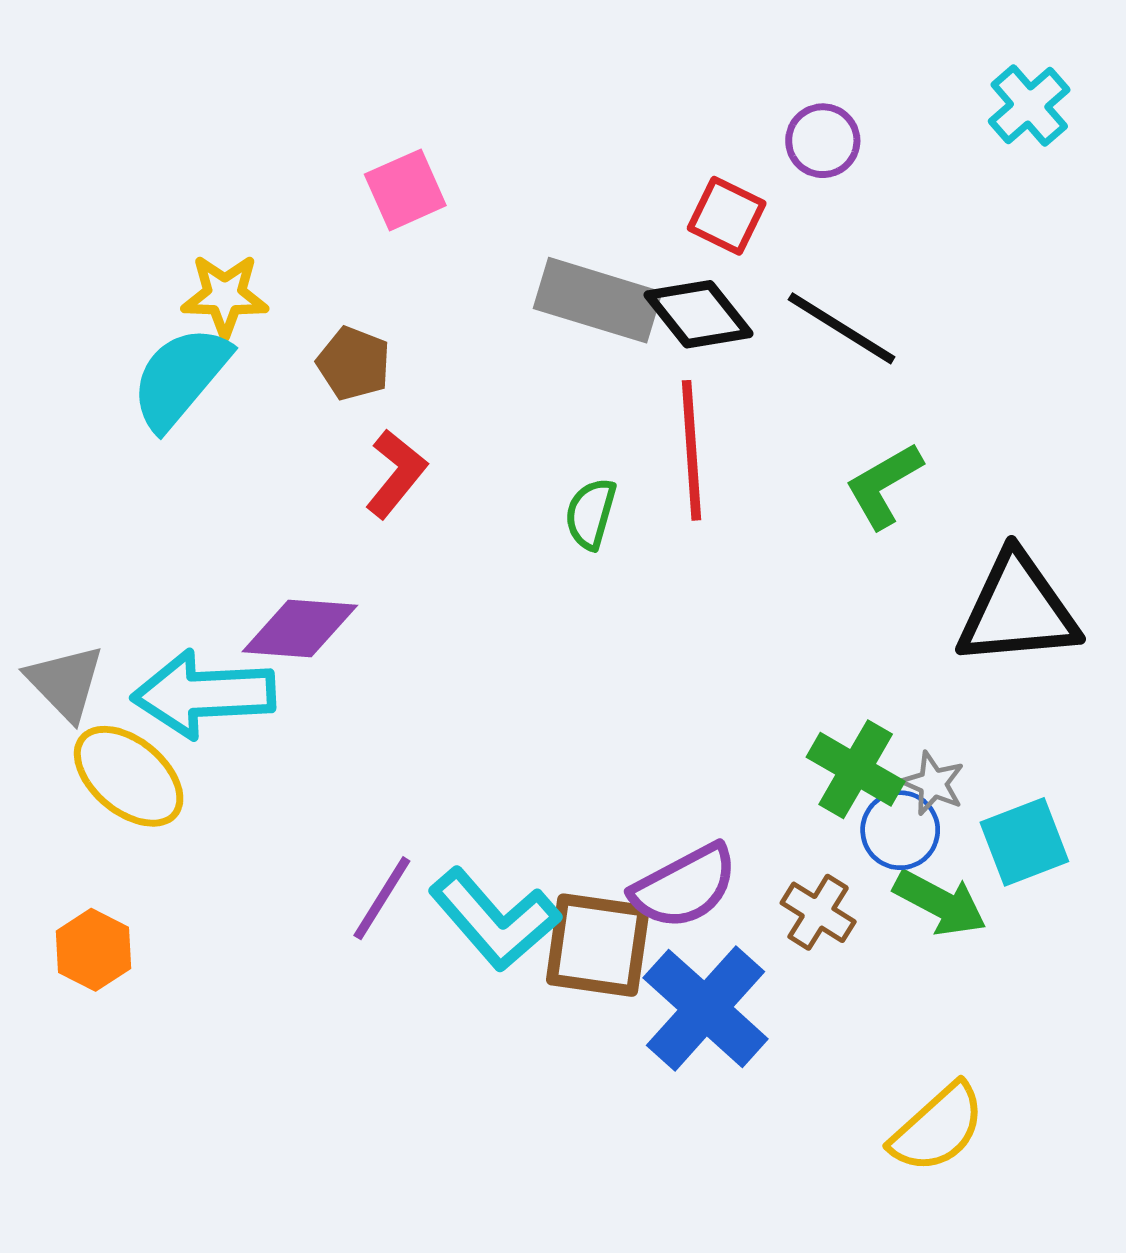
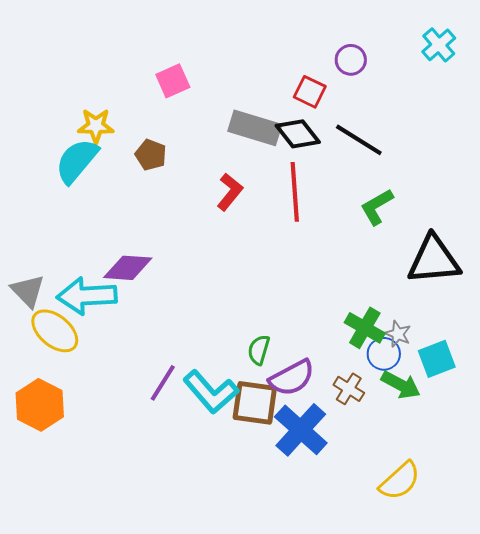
red L-shape: (396, 474) -> (230, 192), moved
green semicircle: (591, 514) -> (259, 350), moved
orange hexagon: (93, 950) -> (40, 405), size x1.5

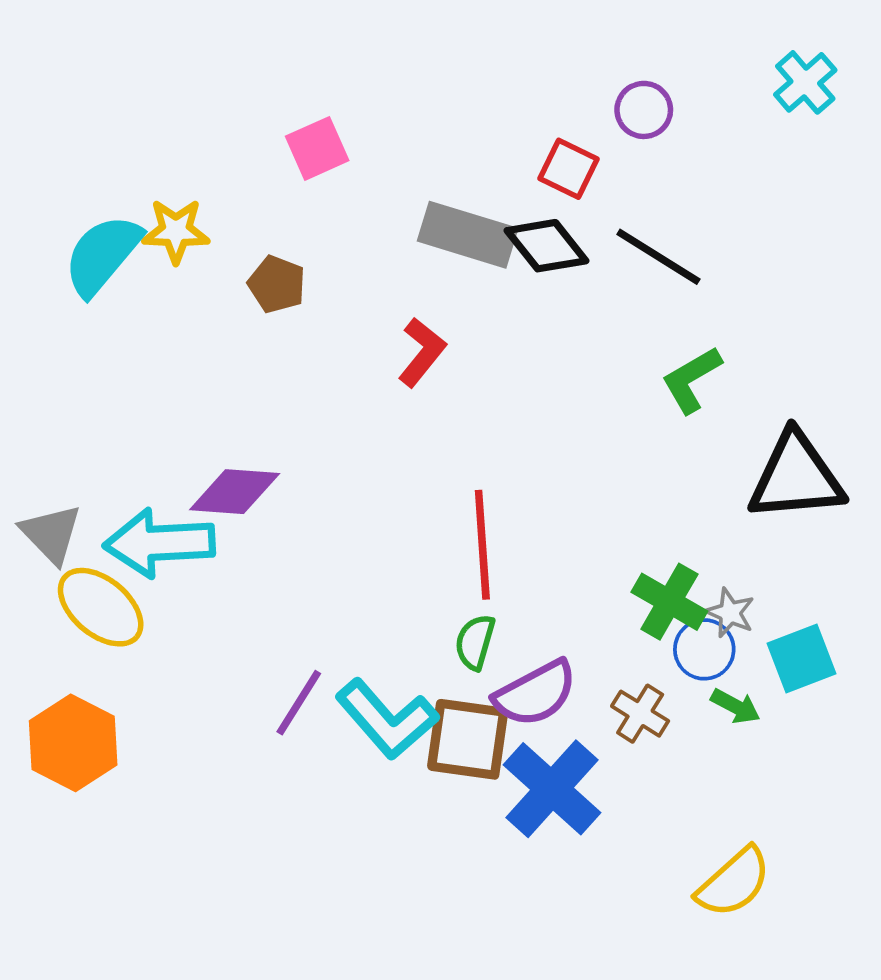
cyan semicircle: (77, 161) -> (102, 255), moved
red line: (295, 192) -> (482, 545), moved
green arrow: (401, 385) -> (735, 706), size x0.7

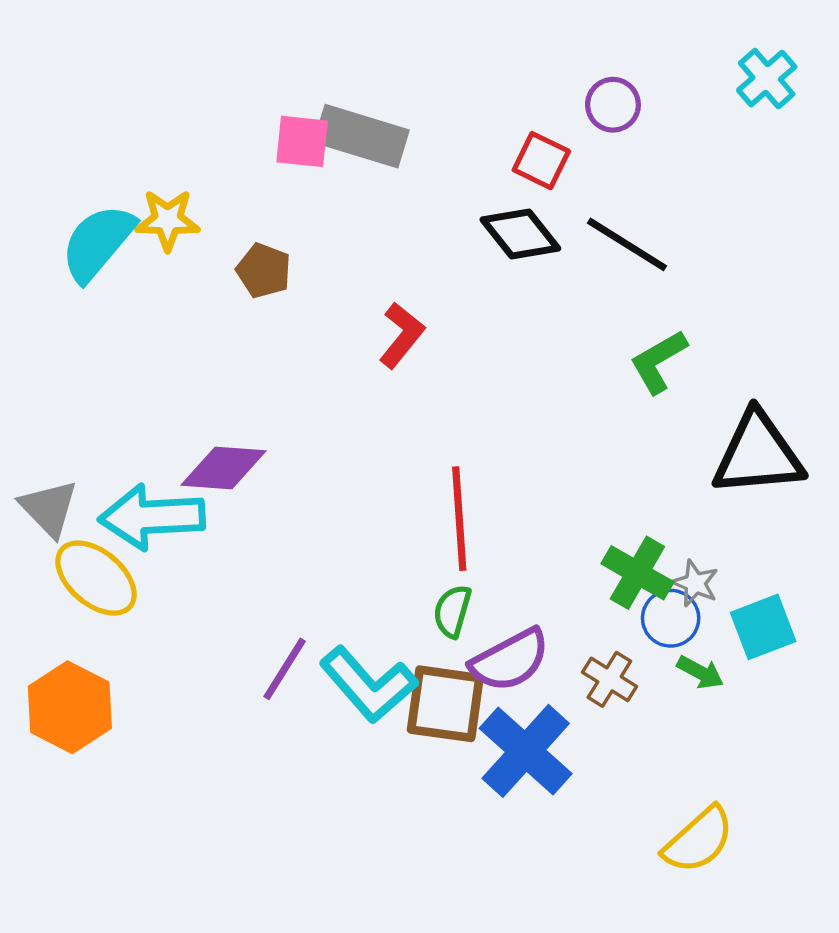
pink square: (317, 148) -> (302, 141), turned 30
gray rectangle: (468, 235) -> (361, 136), moved

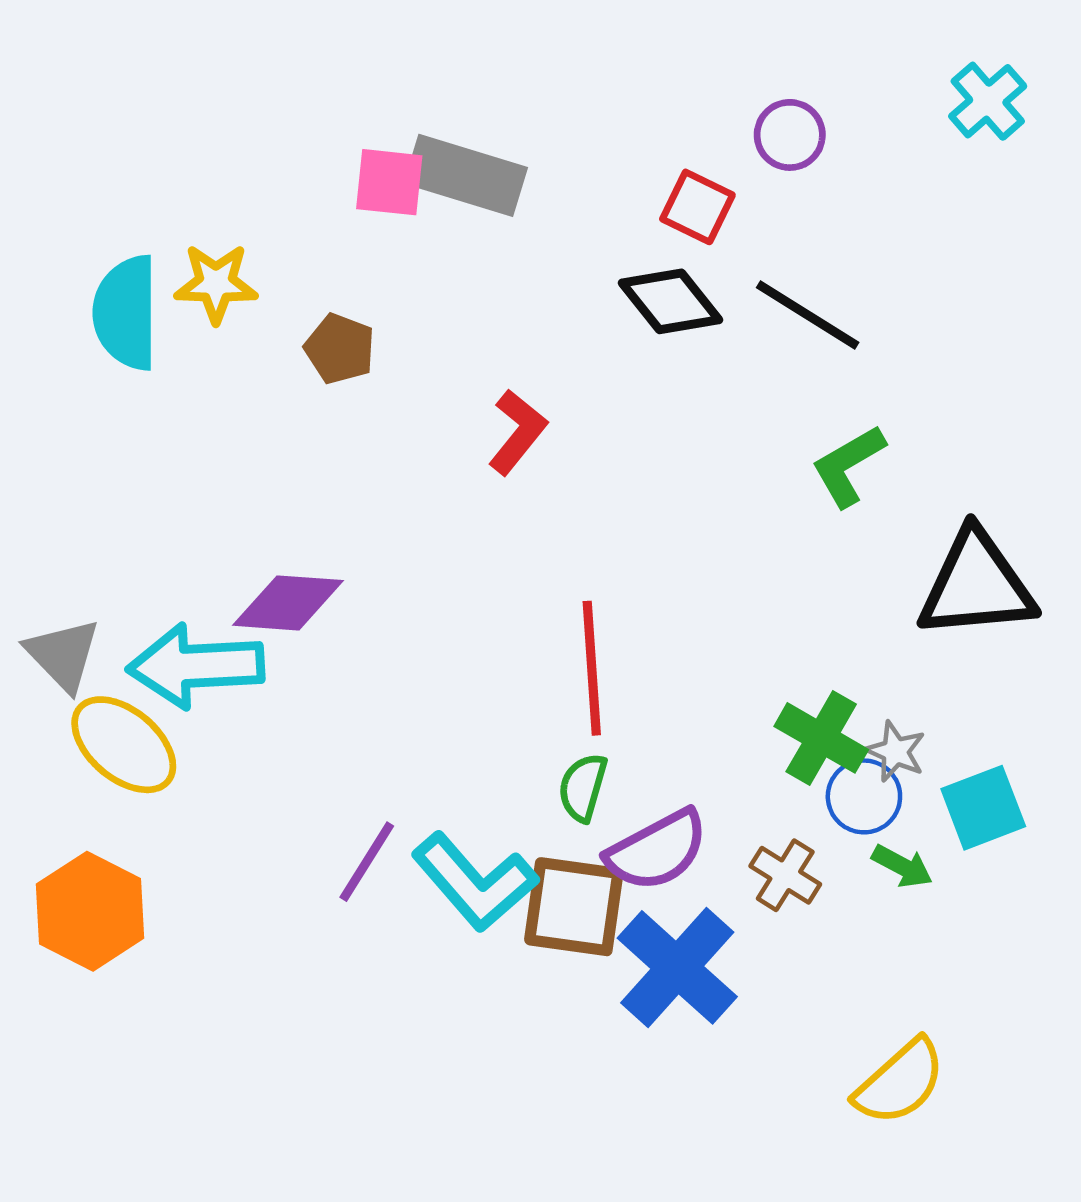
cyan semicircle: (98, 243) -> (126, 313), turned -40

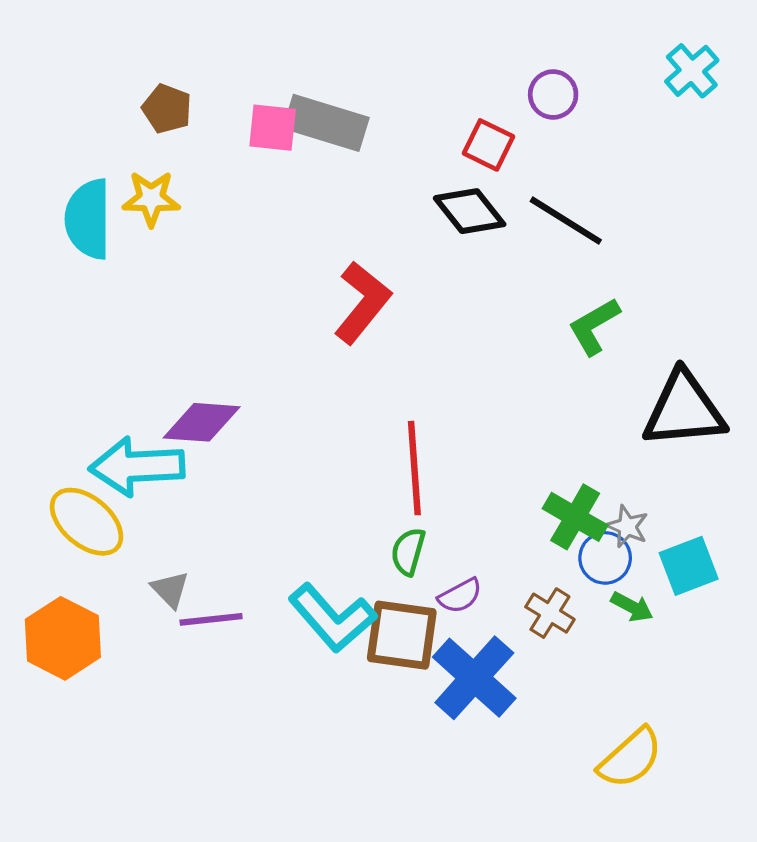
brown pentagon: (340, 349) -> (167, 109), moved
red L-shape: (517, 432) -> (362, 303), size x1.4
gray triangle: (63, 655) -> (170, 589), moved, size x0.7
purple semicircle: (657, 850) -> (460, 596), size x0.6
purple line: (367, 862) -> (211, 619), moved, turned 52

